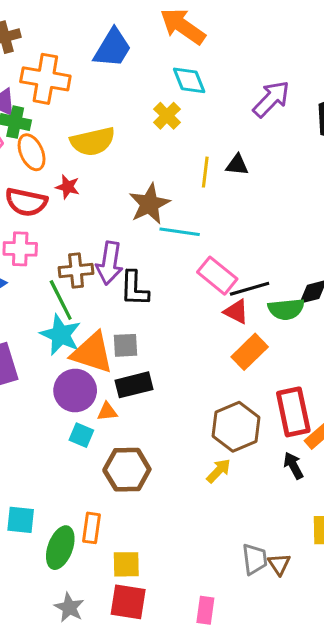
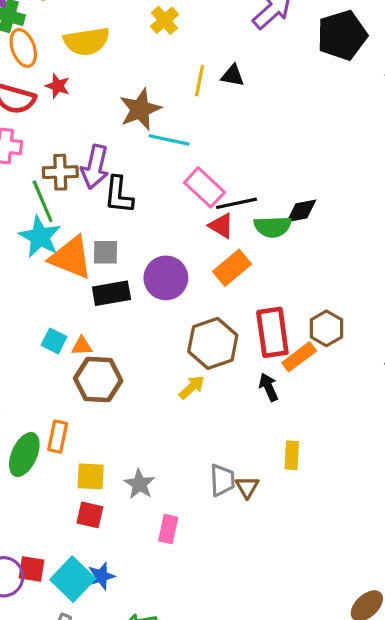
purple circle: (75, 390) -> (166, 278), moved
orange triangle: (107, 412) -> (82, 346), moved
red square: (128, 602) -> (90, 515), size x0.7
gray star: (69, 608) -> (139, 484), moved

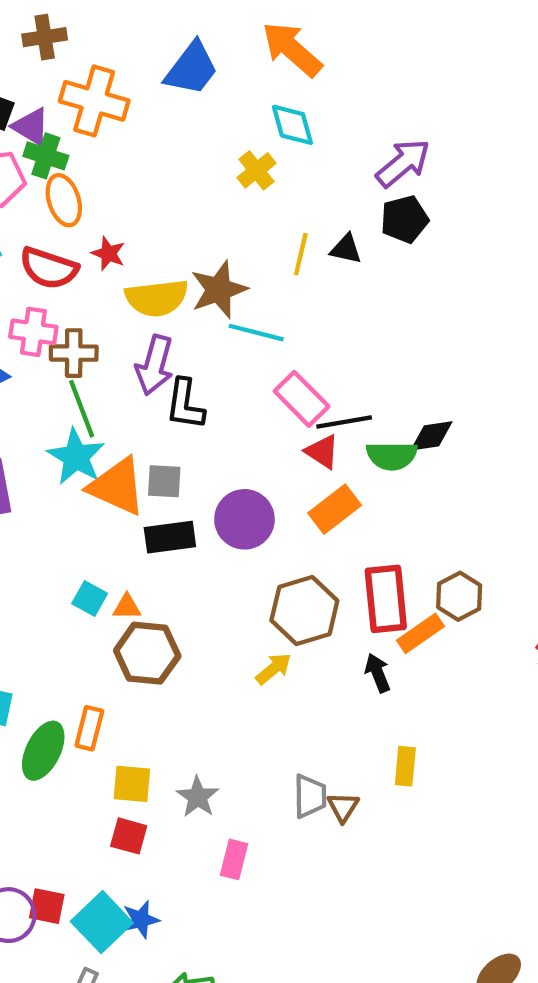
black pentagon: (342, 35) -> (405, 219), moved, size x0.7
yellow semicircle: (87, 41) -> (157, 298), moved
brown cross: (60, 172) -> (74, 353), moved

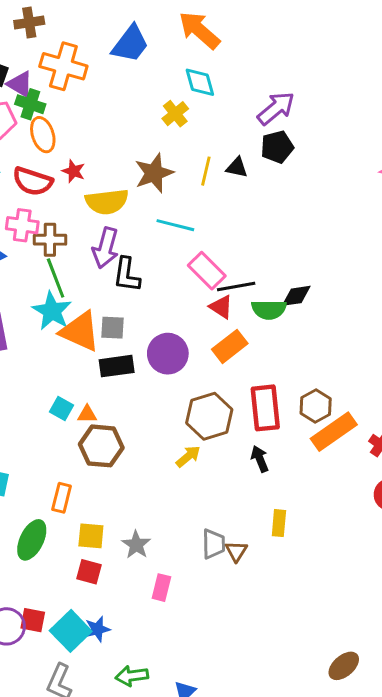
brown star: (219, 290) -> (154, 173), moved
orange rectangle: (420, 633) -> (334, 432), moved, size x1.4
green ellipse: (43, 751) -> (32, 540), moved

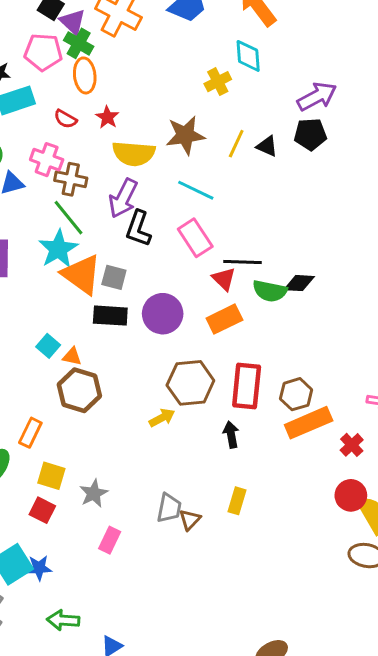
red semicircle: (33, 181) -> (65, 119), size x0.6
pink rectangle: (207, 271) -> (195, 238), moved
green line: (56, 278) -> (68, 218), turned -30

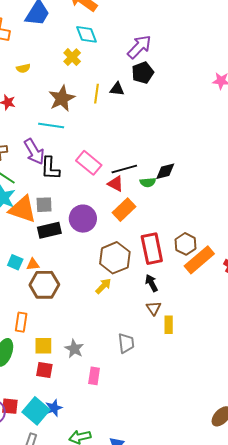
yellow semicircle: (134, 154) -> (23, 68), moved, size x0.5
cyan line: (196, 190) -> (51, 125), moved
purple arrow: (123, 198) -> (34, 152), turned -40
green semicircle: (270, 291) -> (148, 182), size x0.7
brown triangle: (190, 520) -> (154, 308), moved

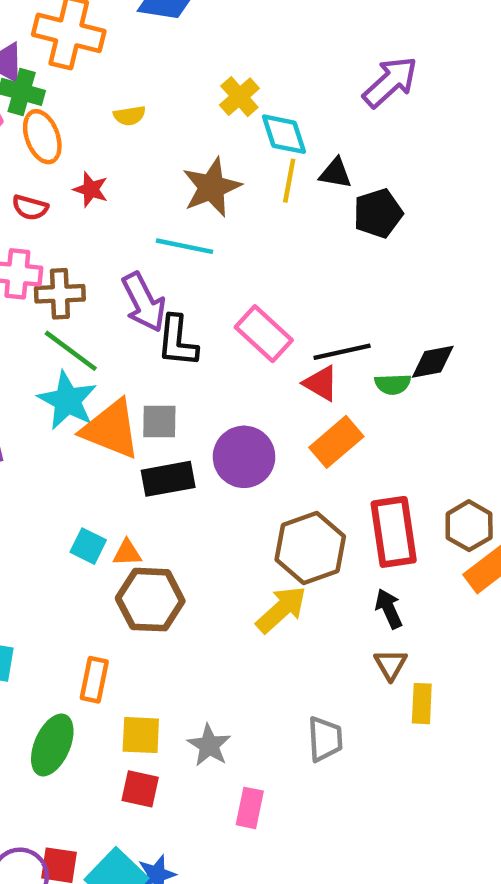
cyan diamond: (87, 34) -> (284, 134), moved
black pentagon: (143, 73) -> (378, 213), moved
yellow arrow: (103, 286) -> (281, 610), size x1.4

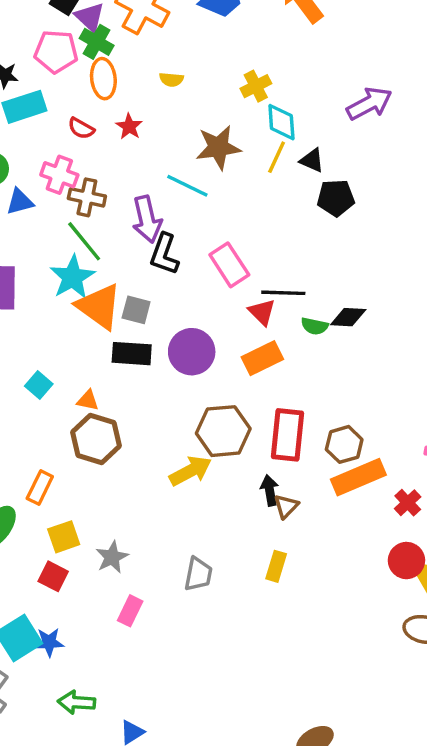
cyan square: (88, 546) -> (39, 385), moved
brown triangle: (391, 664) -> (286, 506), moved
yellow square: (141, 735) -> (64, 537), turned -36

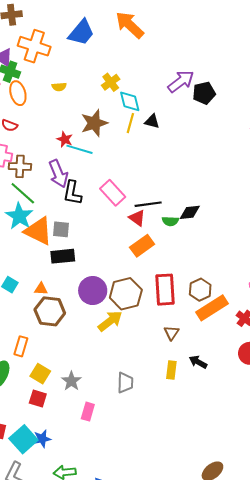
red star: (129, 126) -> (65, 139), moved
black pentagon: (336, 198) -> (204, 93), moved
purple circle: (192, 352) -> (93, 291), moved
black arrow: (270, 490) -> (198, 362), moved, turned -42
yellow square: (64, 537) -> (40, 374), turned -30

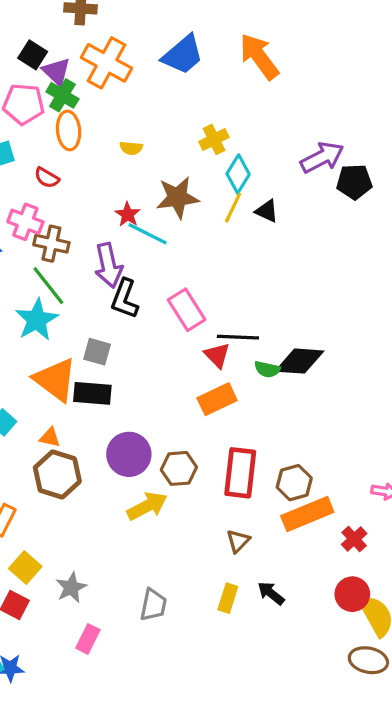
yellow semicircle: (59, 87) -> (131, 148), moved
cyan diamond: (130, 101) -> (238, 174), turned 35
black diamond: (190, 212) -> (300, 361), size x1.4
orange triangle: (38, 231) -> (55, 380), moved
brown hexagon: (126, 294) -> (179, 468), size x0.7

